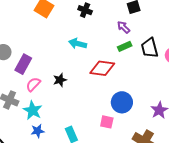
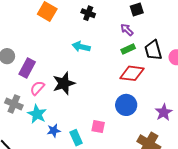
red diamond: (102, 68) -> (132, 73), moved
black star: (60, 80) -> (64, 83), size x1.6
pink square: (107, 122) -> (98, 127), moved
blue star: (38, 131) -> (54, 131), moved

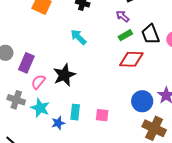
cyan arrow: (81, 47) -> (78, 37), turned 36
blue circle: (126, 105) -> (142, 101), moved
cyan rectangle: (76, 138) -> (75, 112), moved, turned 35

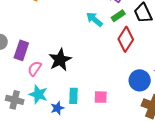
cyan arrow: (78, 37) -> (94, 19), moved
red diamond: (131, 59) -> (126, 39), turned -55
gray cross: (16, 100) -> (15, 100), moved

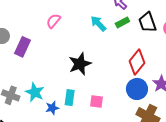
red diamond: (126, 39) -> (137, 62), moved
black star: (60, 60) -> (80, 64), moved
pink semicircle: (35, 69) -> (53, 21), moved

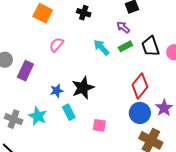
cyan rectangle: (70, 98) -> (69, 112), moved, turned -35
blue star: (52, 108) -> (57, 91), moved

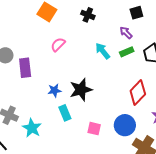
purple rectangle: (25, 71) -> (25, 68), turned -36
blue circle: (140, 113) -> (125, 125), moved
cyan star: (38, 116) -> (32, 128), moved

